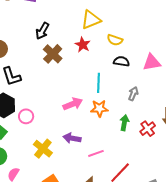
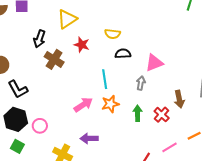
yellow triangle: (91, 20) -> (67, 19), moved
pink triangle: (152, 62) -> (154, 63), moved
pink line: (96, 153) -> (169, 147), moved

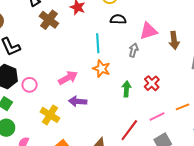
brown arrow: (179, 99) -> (174, 40), moved
orange star: (110, 104) -> (101, 69), turned 30
pink arrow: (83, 105) -> (68, 78), moved
green arrow: (138, 113) -> (126, 89), moved

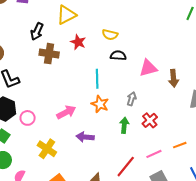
brown cross: (49, 20) -> (49, 54), turned -30
gray arrow: (133, 50) -> (132, 99), moved
purple arrow: (78, 101) -> (85, 137), moved

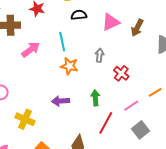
brown arrow: (173, 78) -> (137, 28), turned 42
pink arrow: (66, 112) -> (31, 49), moved
green arrow: (124, 125) -> (95, 98), moved

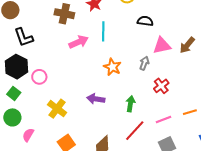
black semicircle: (79, 15) -> (145, 21), moved
pink triangle: (111, 22) -> (162, 46), moved
cyan line: (62, 42) -> (103, 31), moved

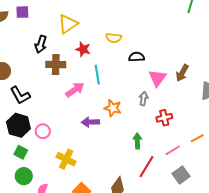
pink triangle: (162, 46) -> (157, 78), turned -30
red cross: (161, 86) -> (164, 118), turned 35
purple arrow: (96, 99) -> (90, 122), moved

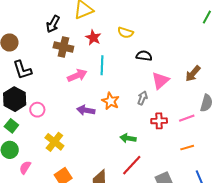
brown arrow: (182, 73) -> (193, 74), moved
green arrow: (137, 141) -> (128, 138), turned -91
pink line: (173, 150) -> (187, 118), moved

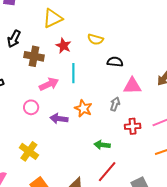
black arrow: (53, 24) -> (14, 39), moved
pink triangle: (160, 81) -> (132, 86), turned 42
pink circle: (37, 110) -> (31, 107), moved

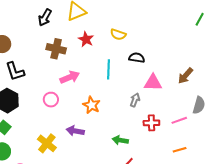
black arrow: (14, 39) -> (45, 18), moved
cyan line: (73, 73) -> (108, 69), moved
orange star: (83, 108) -> (92, 105), moved
purple arrow: (59, 119) -> (75, 131), moved

